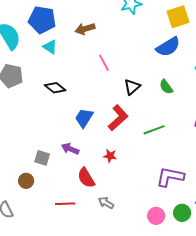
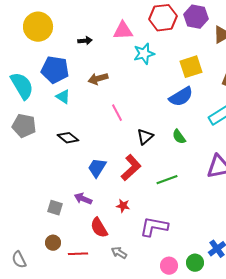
purple L-shape: (170, 177) -> (154, 227), moved
brown circle: (26, 181) -> (53, 243), moved

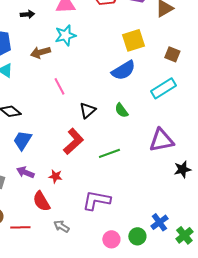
cyan star: (144, 54) -> (65, 35), moved
blue trapezoid: (97, 168) -> (22, 140), moved
red star: (123, 206) -> (55, 176), moved

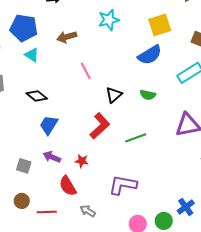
cyan star: (65, 35) -> (109, 20), moved
green semicircle: (121, 110) -> (148, 95), turned -42

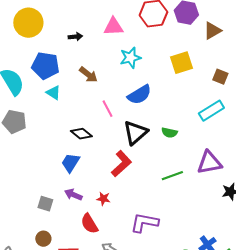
brown arrow: (67, 37) -> (88, 75), turned -126
blue semicircle: (150, 55) -> (139, 95), moved
black triangle: (114, 95) -> (135, 133), size x1.5
black diamond: (37, 96) -> (81, 134), moved
green line: (136, 138) -> (172, 176), moved

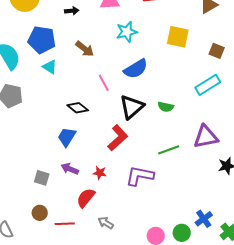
yellow square: (181, 63) -> (178, 37), turned 30
purple L-shape: (144, 223) -> (140, 176), moved
red semicircle: (89, 224) -> (86, 198), turned 70

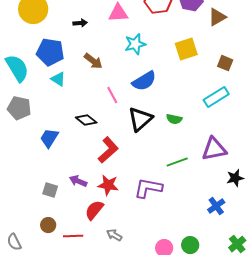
yellow square: (178, 37) -> (186, 49), turned -30
blue trapezoid: (67, 137) -> (49, 138), moved
red L-shape: (118, 138) -> (108, 150), moved
red star: (100, 173) -> (108, 185), size x1.5
blue cross: (204, 219) -> (216, 206), moved

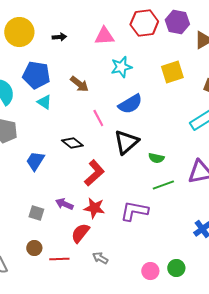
black arrow: (80, 23) -> (59, 37), moved
green semicircle: (174, 119) -> (156, 158), moved

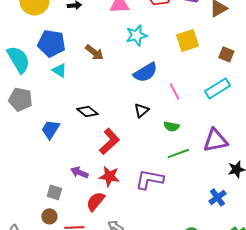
pink line: (98, 118) -> (174, 91), moved
black triangle: (126, 142) -> (141, 110), size x0.6
gray square: (36, 213) -> (54, 192), moved

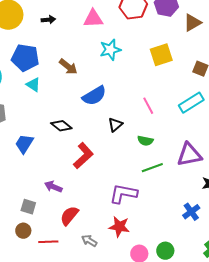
blue semicircle: (145, 72) -> (94, 96), moved
red star: (109, 176) -> (119, 227), moved

